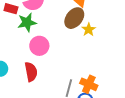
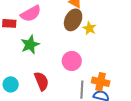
green star: (27, 22) -> (30, 45), moved
pink circle: (39, 46) -> (72, 61), moved

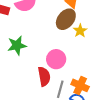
green star: (30, 45) -> (17, 45), moved
red semicircle: (42, 81) -> (44, 76), moved

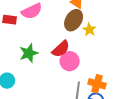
red semicircle: (44, 76) -> (61, 49), moved, turned 66

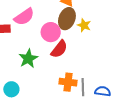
pink circle: (70, 61) -> (51, 32), moved
orange cross: (97, 84) -> (68, 82), moved

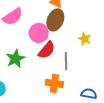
yellow star: (84, 25) -> (85, 39), moved
gray line: (83, 87) -> (66, 61), moved

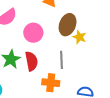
brown ellipse: (55, 20) -> (68, 25), moved
red semicircle: (47, 50) -> (31, 61), moved, turned -48

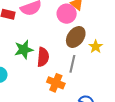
brown ellipse: (68, 25) -> (76, 37), moved
pink circle: (33, 33) -> (67, 14), moved

